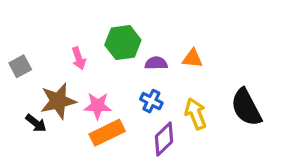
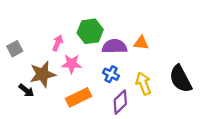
pink arrow: (79, 58) -> (58, 43), turned -140
purple semicircle: (156, 63) -> (114, 46), size x1.5
pink star: (98, 106) -> (72, 64), moved

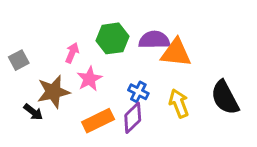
orange triangle: (141, 43) -> (176, 53), size x1.6
purple semicircle: (114, 46) -> (154, 40), moved
pink star: (72, 64) -> (89, 79), turned -30
purple diamond: (120, 102) -> (133, 118), moved

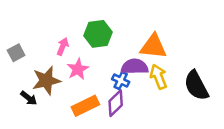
purple semicircle: (154, 40) -> (135, 67), moved
yellow arrow: (179, 103) -> (158, 77), moved

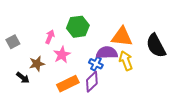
brown star: (46, 80) -> (37, 64), size x0.7
black semicircle: (196, 86) -> (156, 46), moved

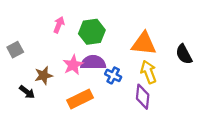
pink arrow: (50, 37) -> (59, 25), moved
black semicircle: (156, 46) -> (184, 54), size x0.7
purple semicircle: (107, 53) -> (93, 62), moved
purple diamond: (92, 82) -> (143, 97), moved, turned -40

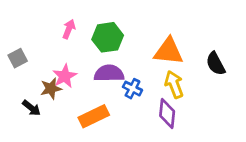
pink star: (73, 65) -> (65, 76), moved

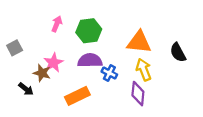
brown star: (51, 89) -> (42, 73), turned 30

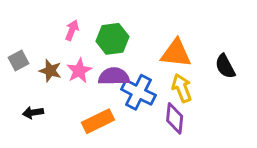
pink star: (53, 63) -> (79, 71), moved
brown star: (42, 73) -> (50, 71), moved
blue cross: (109, 73) -> (138, 92), size x1.6
black arrow: (26, 89) -> (33, 113), turned 133

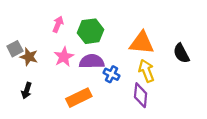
brown star: (50, 71) -> (29, 57), moved
blue cross: (138, 92) -> (112, 74), size x0.6
black arrow: (33, 113) -> (27, 91), turned -63

